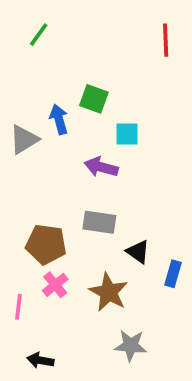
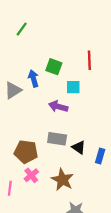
red line: (166, 40) -> (89, 60), moved
black triangle: (138, 252) -> (79, 147), moved
blue rectangle: (173, 274) -> (100, 156), moved

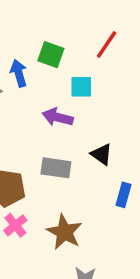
red line: (89, 60) -> (107, 44), turned 36
black triangle: (79, 147) -> (102, 154), moved

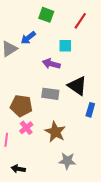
green square: (51, 55) -> (46, 15), moved
blue arrow: (19, 73) -> (28, 38), turned -112
black triangle: (102, 154) -> (77, 86), size x1.5

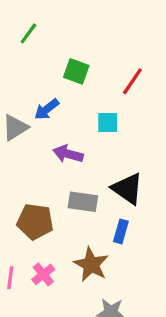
purple arrow: (51, 64) -> (68, 154), moved
blue rectangle: (90, 110) -> (121, 231), moved
pink cross: (26, 128) -> (43, 274), moved

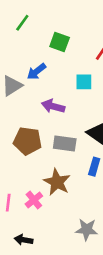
green line: (28, 33) -> (22, 23), moved
brown pentagon: (35, 222) -> (27, 141), moved
brown star: (91, 264) -> (57, 182), moved

